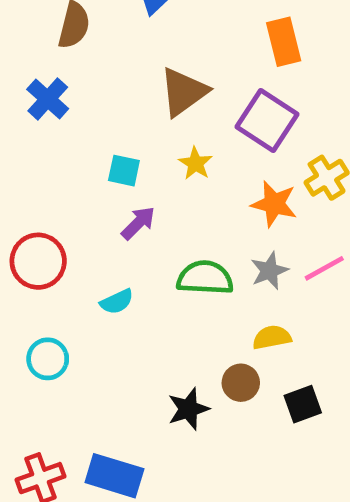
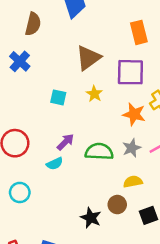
purple square: (267, 120) -> (130, 72), turned -32
purple arrow: (138, 223) -> (65, 142), moved
black star: (188, 409) -> (91, 218), turned -30

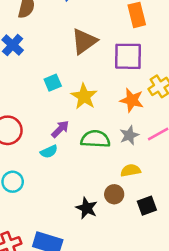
yellow star: (94, 94) -> (84, 96), moved, size x1.5
cyan square: (58, 97) -> (53, 83), turned -35

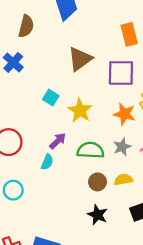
cyan square: (53, 83) -> (51, 98), turned -35
cyan semicircle: (49, 152) -> (47, 162), turned -42
brown circle: (114, 194) -> (98, 182), moved
black star: (87, 208) -> (98, 215), moved

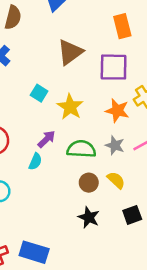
gray star: (122, 147) -> (115, 145), turned -30
yellow semicircle: (123, 180) -> (116, 180), turned 54

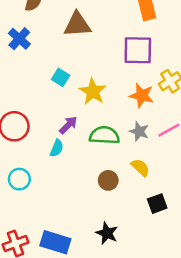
brown triangle: (70, 52) -> (77, 25), moved, turned 32
brown circle: (89, 183) -> (108, 180), moved
black star: (89, 217) -> (107, 233), moved

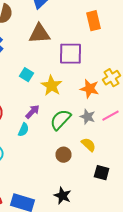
purple square: (138, 50) -> (70, 54), moved
green semicircle: (104, 135) -> (60, 120), turned -50
black square: (157, 204) -> (102, 173), turned 35

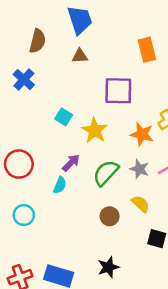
brown triangle: (40, 34) -> (80, 56), moved, size x0.6
black star: (62, 196) -> (108, 267), turned 30

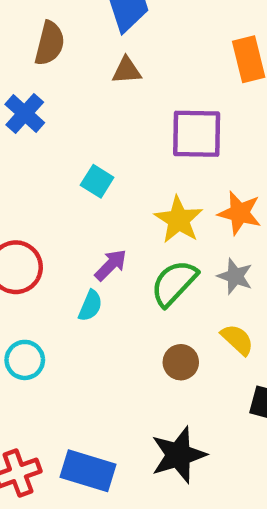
yellow star: (95, 131) -> (179, 220), moved
black star: (108, 267) -> (179, 455), size x1.4

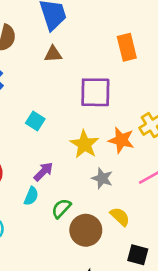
gray star: (235, 276) -> (102, 178), moved
green semicircle: (174, 283) -> (61, 208), moved, size x0.7
brown circle: (181, 362) -> (86, 230), size x1.5

